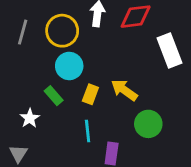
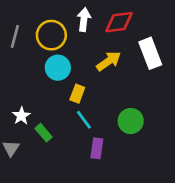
yellow arrow: (124, 90) -> (109, 61), moved, turned 110
green rectangle: (54, 96) -> (44, 133), moved
cyan line: (88, 131) -> (84, 120), moved, turned -30

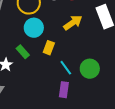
cyan line: (84, 120) -> (66, 68), moved
green rectangle: (44, 133) -> (23, 52), moved

